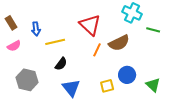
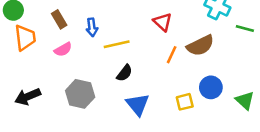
red triangle: (90, 25) -> (162, 22), size x0.7

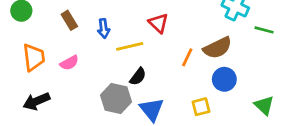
red triangle: (162, 22) -> (158, 23), moved
orange trapezoid: (25, 38) -> (34, 57), moved
pink semicircle: (63, 49) -> (69, 63), moved
blue circle: (211, 87) -> (224, 79), moved
gray hexagon: (80, 94) -> (116, 98), moved

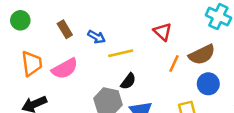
red triangle: (158, 23) -> (163, 32), moved
blue arrow: (104, 29) -> (97, 37), turned -54
pink semicircle: (69, 63) -> (65, 69), size x1.5

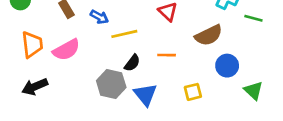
orange line: (174, 63) -> (167, 55), moved, turned 66
blue circle: (208, 84) -> (227, 66), moved

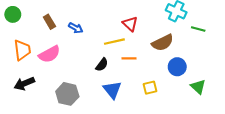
yellow line: (124, 34) -> (114, 42), moved
gray hexagon: (111, 84) -> (67, 94), moved

